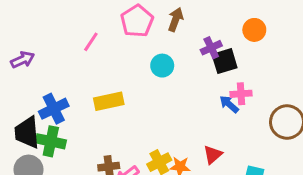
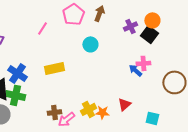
purple cross: (211, 48) -> (130, 26), moved
black square: (225, 61) -> (149, 34), moved, turned -36
blue cross: (54, 109) -> (17, 73), turned -30

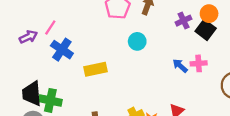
pink line: (42, 28) -> (50, 28), moved
blue arrow: (135, 70) -> (180, 66), moved
blue cross: (17, 73) -> (62, 50), moved

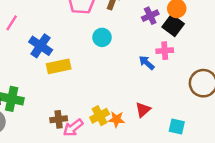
blue cross: (62, 50) -> (41, 46), moved
pink cross: (199, 63) -> (165, 51), moved

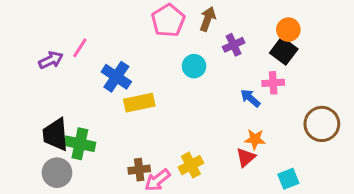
purple cross: (150, 16) -> (234, 45), moved
orange star: (116, 119) -> (255, 139), moved
cyan square: (177, 127) -> (288, 179), turned -35

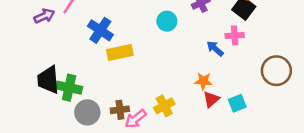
orange star: (255, 139) -> (203, 81), moved
gray circle: (57, 173) -> (87, 112), moved
cyan square: (288, 179) -> (237, 103), moved

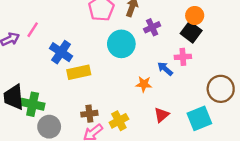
cyan circle: (167, 21) -> (121, 44), size x1.5
orange star: (203, 81) -> (144, 84), moved
cyan square: (237, 103) -> (199, 118), moved, size x1.5
brown cross: (120, 110) -> (89, 114), moved

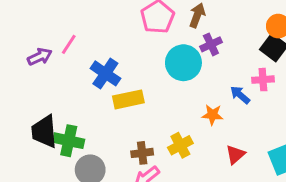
purple cross: (152, 27) -> (211, 44), moved
yellow cross: (119, 121) -> (180, 145), moved

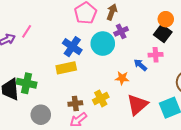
blue cross: (105, 73) -> (72, 47), moved
green cross: (69, 141) -> (27, 83), moved
red triangle: (235, 154) -> (137, 105), size x1.6

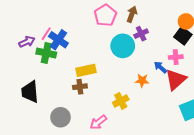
blue cross: (72, 47) -> (58, 40), moved
green cross: (27, 83) -> (46, 53), moved
brown cross: (75, 104) -> (80, 87), moved
red triangle: (137, 105) -> (176, 80), moved

